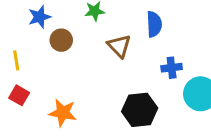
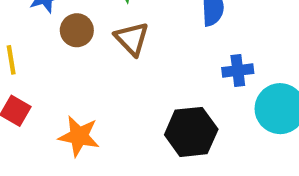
brown triangle: (119, 46) -> (132, 39), moved

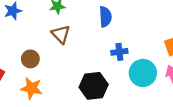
brown circle: (77, 30) -> (30, 59), moved

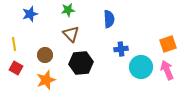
black hexagon: (94, 86) -> (81, 63), moved
orange star: (32, 88) -> (46, 80), turned -30

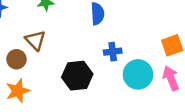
brown triangle: (71, 34) -> (35, 40), moved
black hexagon: (81, 63) -> (77, 76), moved

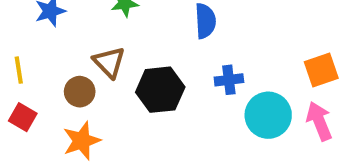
black hexagon: (77, 76) -> (160, 90), moved

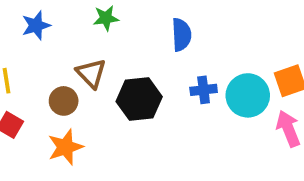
cyan circle: (268, 115) -> (248, 95), moved

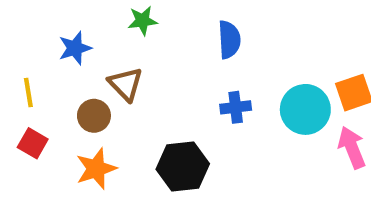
blue star: (36, 25) -> (75, 48), moved
blue cross: (204, 90) -> (236, 107), moved
black hexagon: (139, 99) -> (183, 167), moved

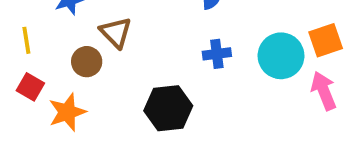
orange star: (96, 169) -> (67, 112), moved

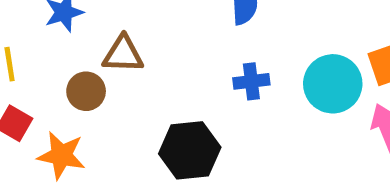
brown triangle: (116, 32) -> (123, 54), turned -44
orange star: (67, 112) -> (61, 155), turned 30

